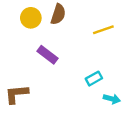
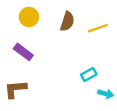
brown semicircle: (58, 14) -> (67, 21), moved
purple rectangle: (47, 55) -> (23, 52), moved

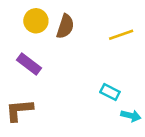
brown semicircle: (67, 21) -> (65, 26), moved
cyan rectangle: (89, 74) -> (110, 92), turned 56

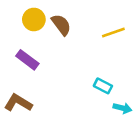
brown semicircle: (65, 26) -> (61, 25), turned -55
brown L-shape: (19, 110) -> (18, 103), turned 36

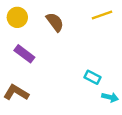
yellow circle: (34, 19) -> (17, 17), moved
yellow line: (113, 33) -> (102, 15), moved

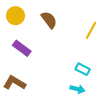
yellow line: (102, 15) -> (91, 30), moved, turned -42
cyan arrow: (110, 97) -> (77, 89), moved

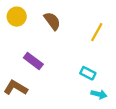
purple rectangle: (22, 48) -> (33, 61), moved
cyan arrow: (77, 89) -> (99, 94), moved

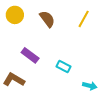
yellow line: (97, 32) -> (84, 19), moved
cyan rectangle: (88, 73) -> (63, 67), moved

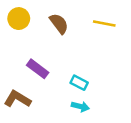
yellow line: (84, 19) -> (104, 24), turned 72
cyan arrow: (90, 86) -> (80, 107), moved

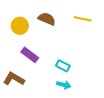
yellow circle: (19, 19) -> (20, 26), moved
brown semicircle: (59, 24) -> (47, 19), turned -30

